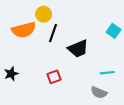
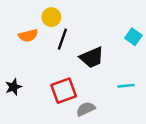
orange semicircle: (24, 30) -> (28, 36), size x0.7
red square: (54, 77) -> (64, 91), size x1.5
gray semicircle: (99, 93) -> (86, 109), moved, turned 133

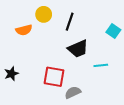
black line: (62, 39) -> (70, 22), moved
cyan line: (126, 86) -> (101, 65), moved
red square: (64, 91) -> (54, 77), turned 30

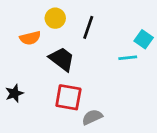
black trapezoid: (78, 49) -> (62, 59), moved, turned -120
cyan line: (101, 65) -> (128, 58), moved

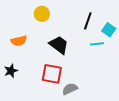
black line: (88, 27) -> (88, 21), moved
orange semicircle: (30, 38) -> (19, 41), moved
black trapezoid: (62, 59) -> (59, 45), moved

